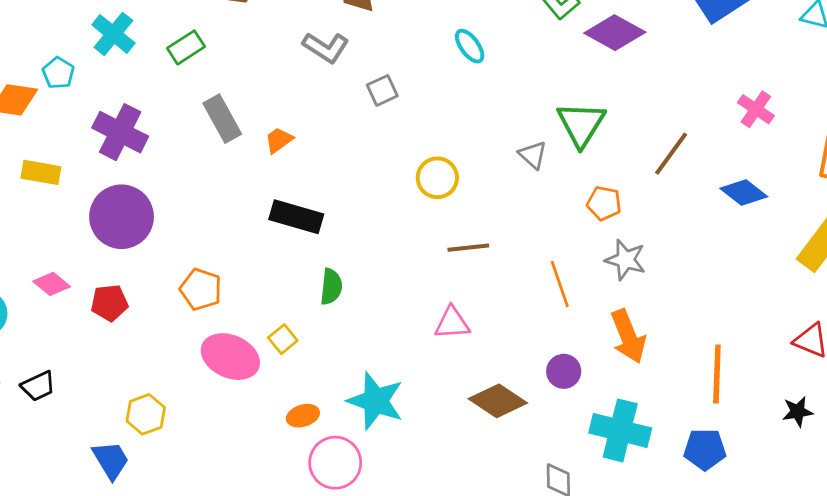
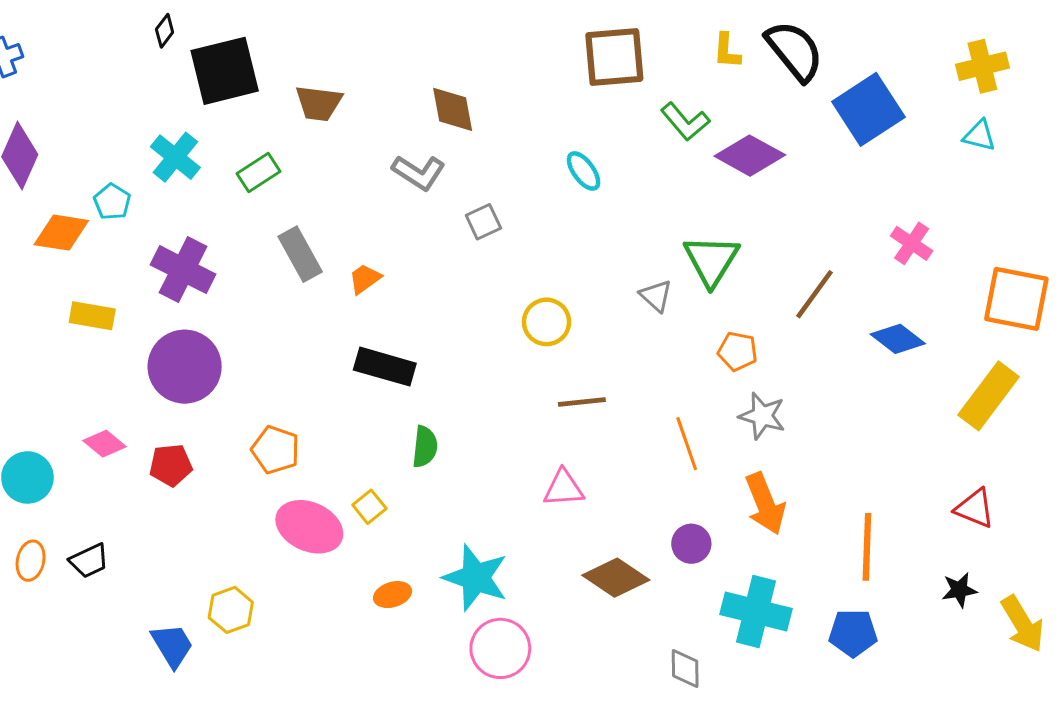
yellow hexagon: (146, 414) -> (231, 610), moved
pink circle: (335, 463) -> (500, 648), moved

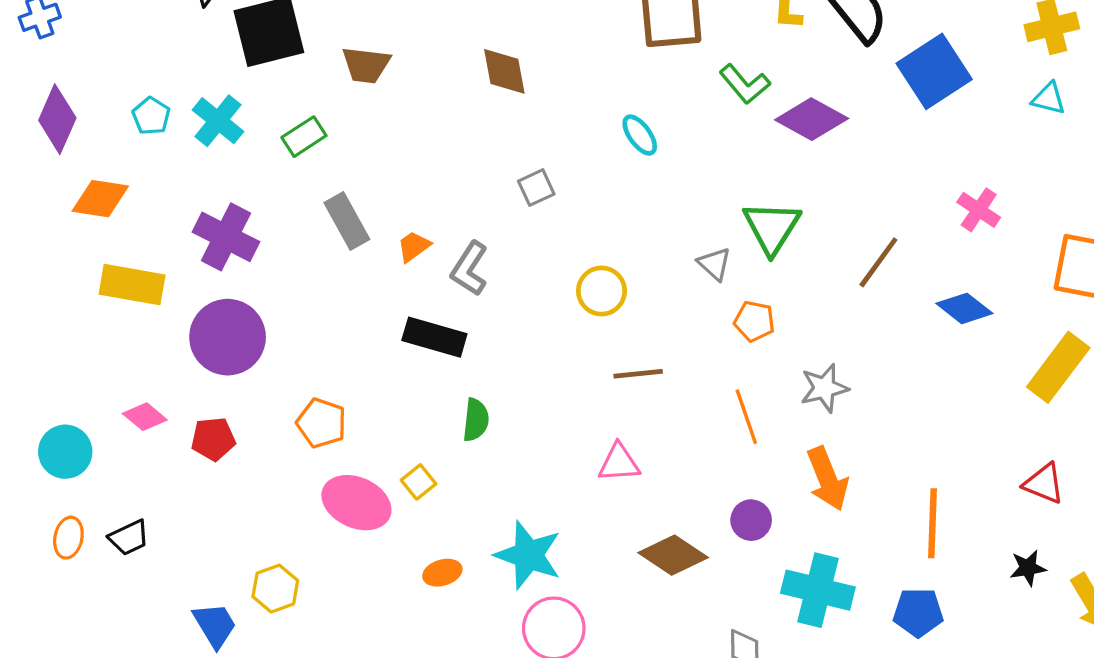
gray L-shape: (419, 173) -> (469, 269), moved, turned 90
cyan pentagon: (112, 202) -> (151, 116), moved
yellow rectangle: (92, 316) -> (132, 285), size x1.4
orange pentagon: (738, 351) -> (754, 321), moved
gray star: (762, 416) -> (824, 388), turned -30

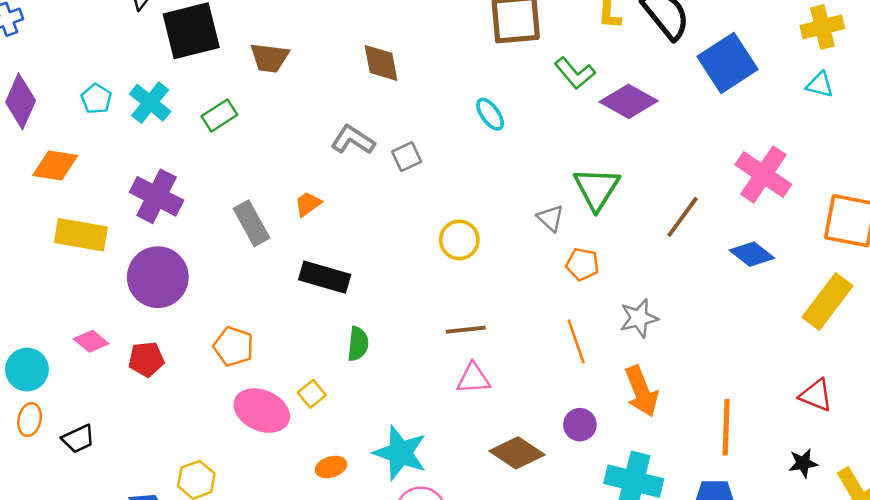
pink cross: (979, 210) -> (763, 175), size x1.6
gray rectangle: (347, 221) -> (251, 223), moved
gray L-shape: (469, 269) -> (353, 140), moved, turned 90
brown line: (638, 374) -> (466, 330), moved
orange ellipse: (68, 538) -> (30, 420), moved

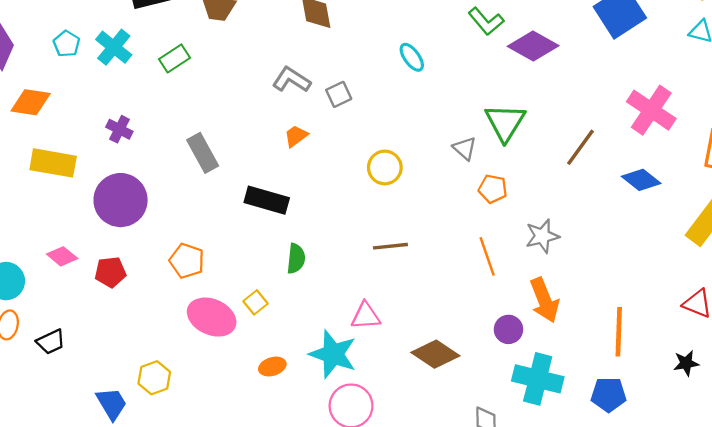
purple cross: (157, 196) -> (119, 129), size x0.6
orange trapezoid: (308, 204) -> (296, 136), moved
pink triangle: (473, 378) -> (366, 316), moved
purple circle: (580, 425) -> (508, 329), moved

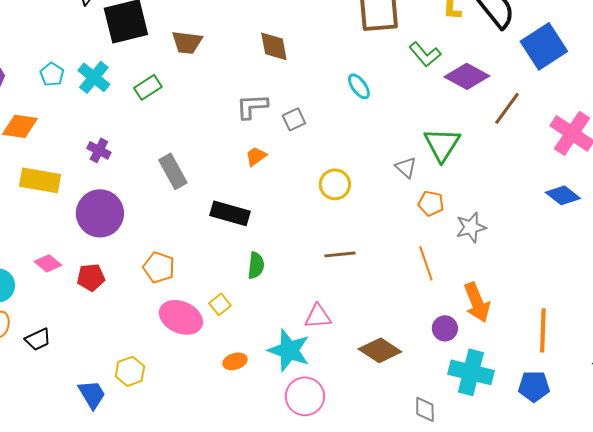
gray L-shape: (291, 80) -> (252, 106), turned -36
brown line: (580, 147) -> (507, 108), moved
gray star: (542, 236) -> (471, 227), moved

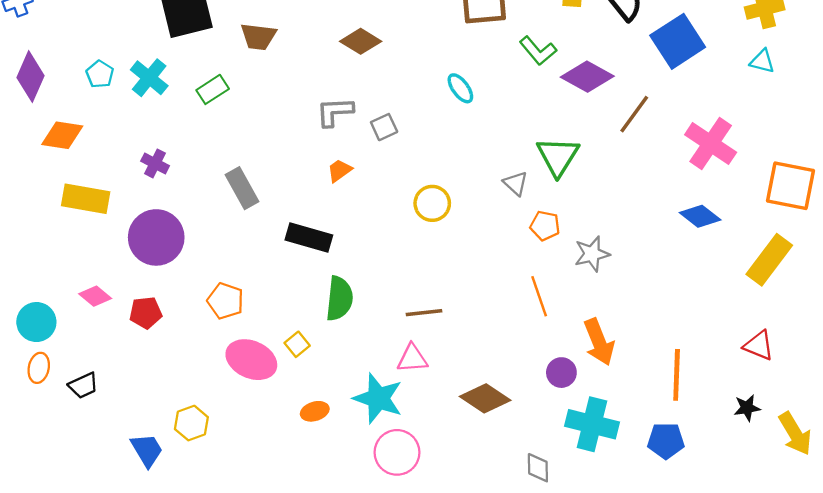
brown diamond: (274, 46) -> (361, 41), turned -48
brown line: (340, 254) -> (424, 313), moved
green semicircle: (256, 265) -> (339, 299), size x1.4

